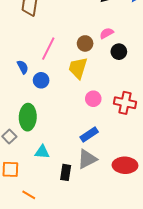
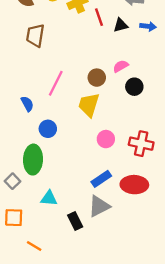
blue circle: (41, 80) -> (48, 129), moved
red ellipse: (125, 165) -> (134, 185), moved
black rectangle: (66, 172) -> (75, 221), turned -35

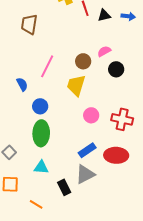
green ellipse: (33, 160) -> (41, 133), moved
orange line: (34, 246) -> (36, 204), moved

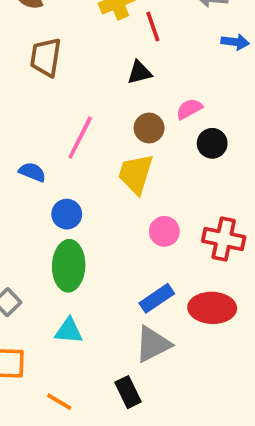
black triangle: (104, 15) -> (139, 73), moved
blue semicircle: (22, 84) -> (32, 172), turned -40
black rectangle: (64, 187) -> (128, 392), moved

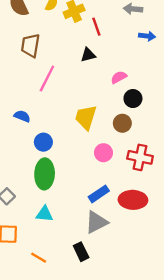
brown circle: (149, 128) -> (122, 123), moved
pink line: (80, 138) -> (47, 78), moved

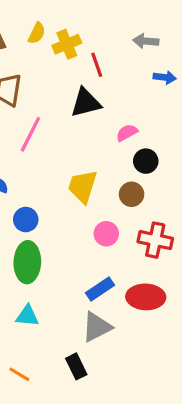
black triangle: (88, 55) -> (86, 103), size x1.5

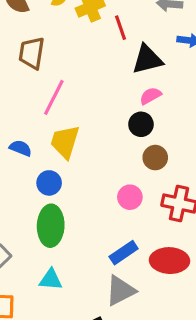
black triangle: (86, 103) -> (147, 59), moved
black circle: (146, 161) -> (141, 124), moved
yellow trapezoid: (83, 186) -> (65, 142), moved

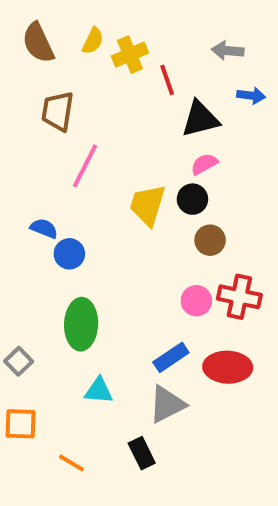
yellow trapezoid: (65, 142) -> (148, 205), moved
blue circle: (49, 183) -> (69, 254), moved
pink circle: (130, 197) -> (196, 301), moved
cyan triangle: (51, 280) -> (99, 391), moved

